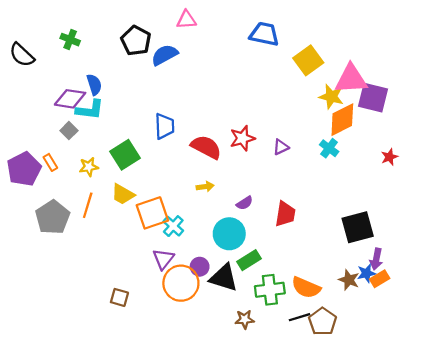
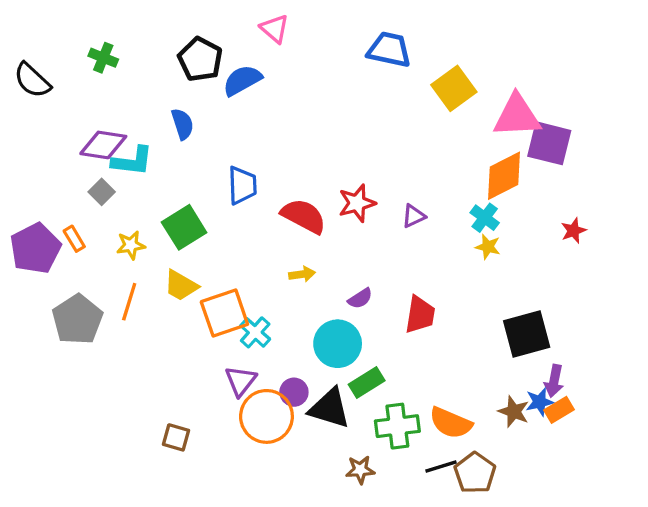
pink triangle: (186, 20) -> (275, 29), turned 45
blue semicircle: (94, 85) -> (182, 124), moved
yellow star: (331, 97) -> (488, 247), moved, size x0.7

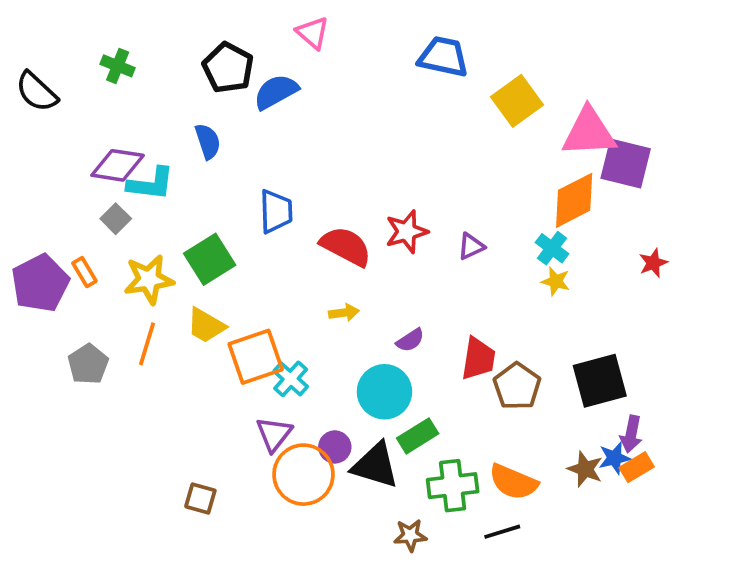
yellow star: (131, 245) -> (149, 279), size x1.5
gray pentagon: (77, 319) -> (88, 364), size x0.7
brown pentagon: (475, 473) -> (517, 386), moved

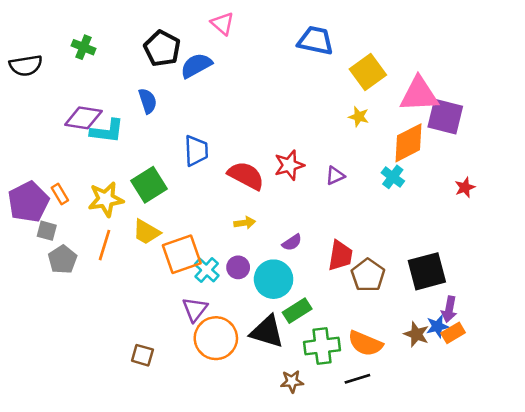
black semicircle: (37, 92) -> (26, 66), turned -52
gray square: (116, 219) -> (47, 231), moved, turned -30
yellow star: (556, 281) -> (359, 117), moved
purple circle: (335, 447) -> (238, 267), moved

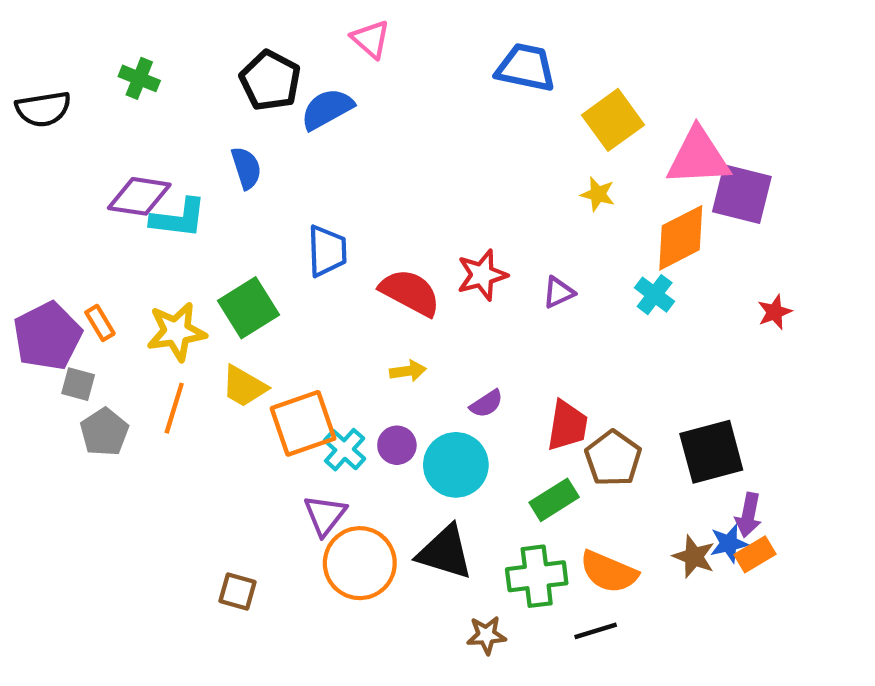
green rectangle: (297, 311) -> (554, 500), moved

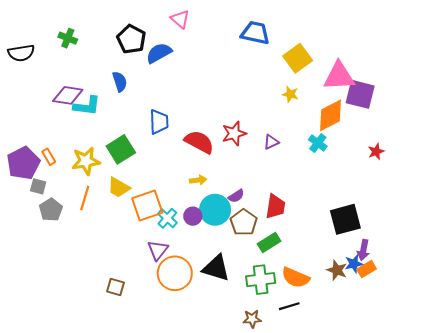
brown pentagon: (613, 458) -> (244, 222), moved
cyan circle: (456, 465) -> (215, 210), moved
brown star: (486, 635) -> (252, 319), moved

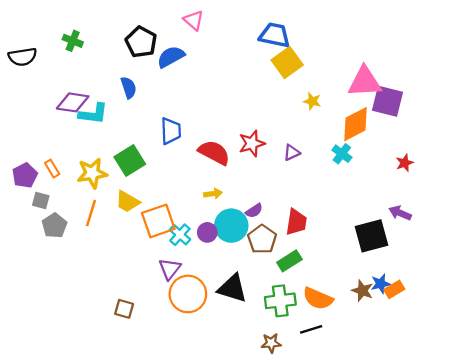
yellow square: (298, 58) -> (287, 62), moved
purple pentagon: (23, 163) -> (25, 175), size x0.7
purple arrow: (363, 250) -> (400, 213), moved, turned 102

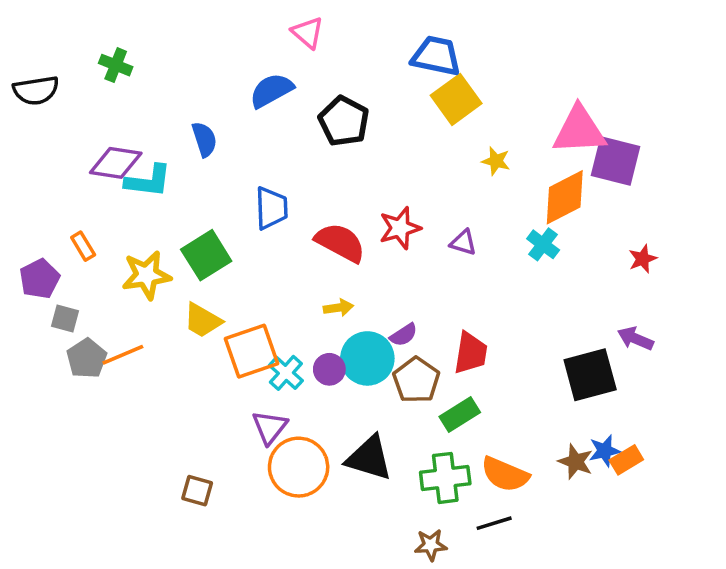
black pentagon: (141, 42) -> (344, 121), moved
purple triangle: (292, 153) -> (463, 243), turned 42
orange rectangle: (52, 169) -> (83, 246), moved
orange line: (91, 213) -> (123, 355), moved, turned 50

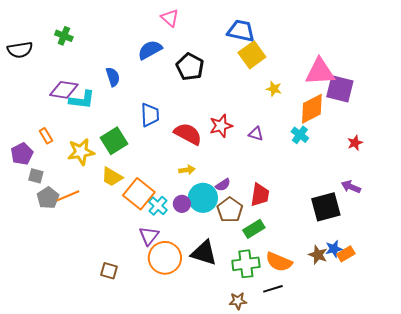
orange square: (251, 351) -> (139, 194), turned -32

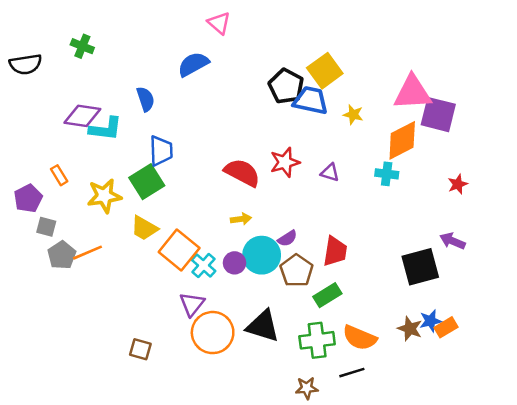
blue trapezoid: (241, 31) -> (311, 100), moved
black pentagon: (190, 67) -> (286, 86), moved
blue trapezoid: (150, 115) -> (161, 151), moved
cyan cross: (300, 135) -> (387, 174), turned -30

